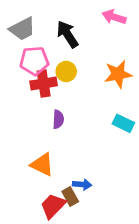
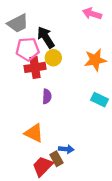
black arrow: (68, 34) -> (46, 37), moved

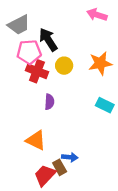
yellow circle: (53, 58) -> (64, 66), moved
red cross: (35, 67) -> (37, 71), turned 30

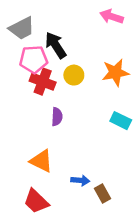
brown rectangle: (60, 167) -> (102, 193), moved
red trapezoid: (45, 175) -> (36, 201), moved, turned -90

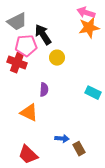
orange star: (115, 72) -> (89, 28), moved
red cross: (43, 82) -> (17, 63), moved
orange triangle: (41, 161) -> (29, 113), moved

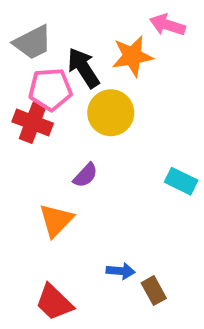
orange star: (89, 28) -> (132, 56), moved
yellow circle: (57, 58) -> (111, 113), size x1.5
purple semicircle: (44, 90) -> (85, 175), turned 40
orange triangle: (29, 113) -> (56, 220), turned 48

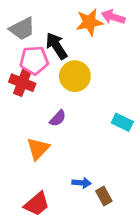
orange star: (132, 56) -> (89, 22), moved
red trapezoid: (54, 302) -> (37, 204), turned -84

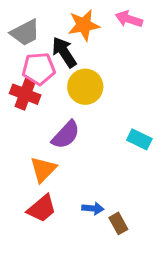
orange star: (89, 22) -> (84, 25), moved
purple semicircle: (58, 118) -> (66, 135), size x1.5
red trapezoid: (37, 204) -> (42, 208), moved

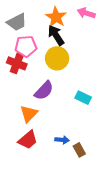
orange star: (84, 25) -> (56, 17), turned -30
black arrow: (64, 52) -> (56, 35), moved
cyan rectangle: (139, 139) -> (83, 98), moved

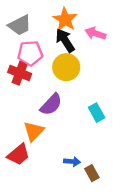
pink arrow: (86, 13) -> (95, 33), moved
cyan rectangle: (83, 98) -> (97, 113), turned 35
red trapezoid: (28, 140) -> (18, 155), moved

